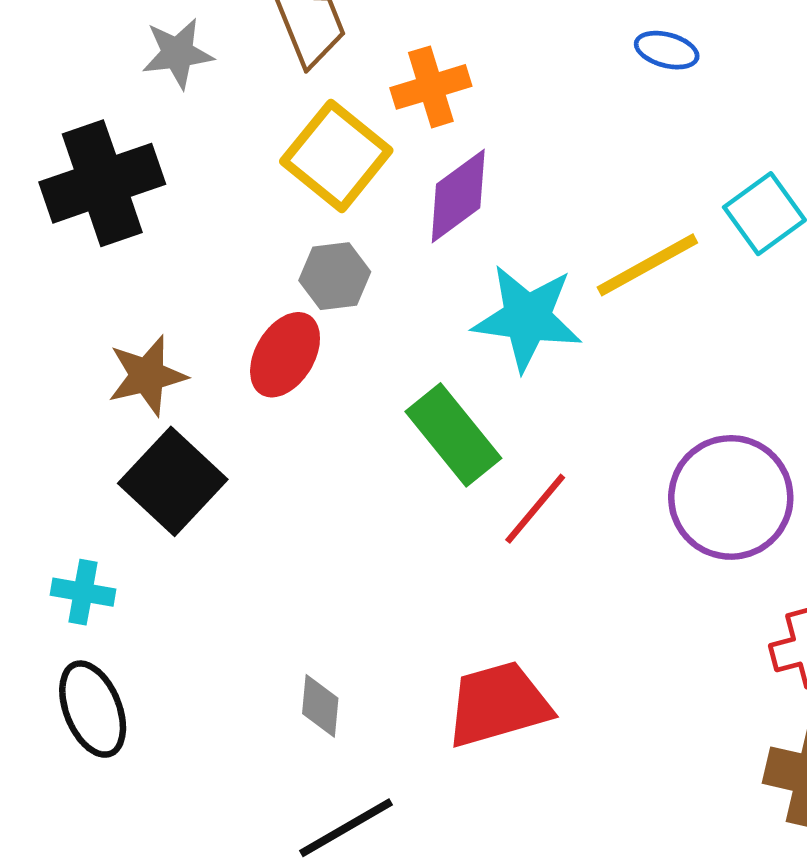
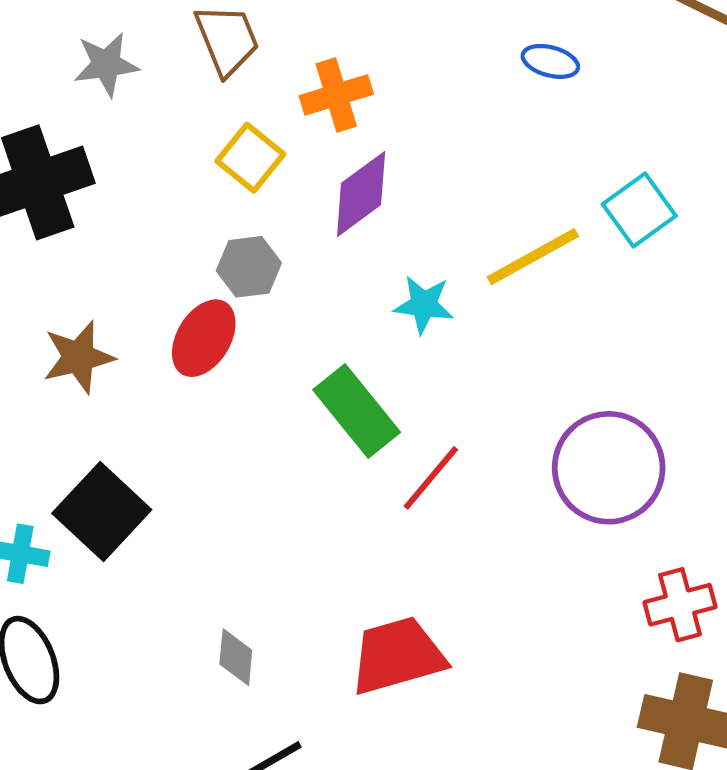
yellow square: (336, 156) -> (250, 158), size x0.7
cyan star: (527, 318) -> (424, 305), size x0.6
black square: (173, 481) -> (102, 511), moved

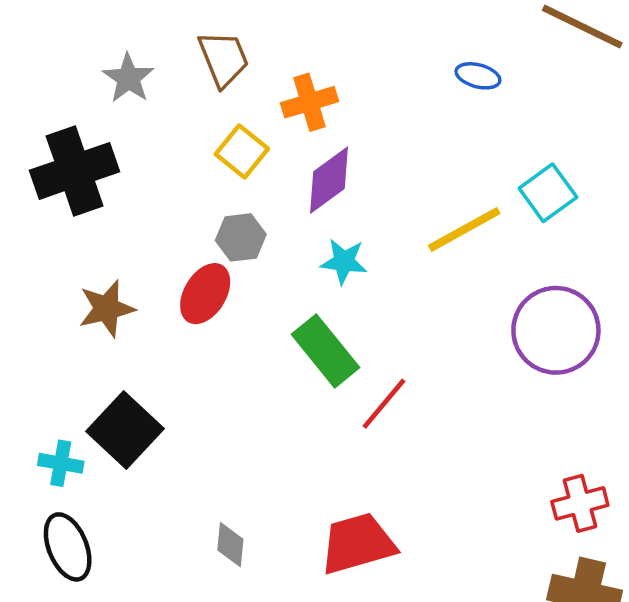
gray star: (106, 64) -> (128, 78), turned -30
cyan star: (424, 305) -> (344, 262), moved
purple circle: (609, 468) -> (556, 330), moved

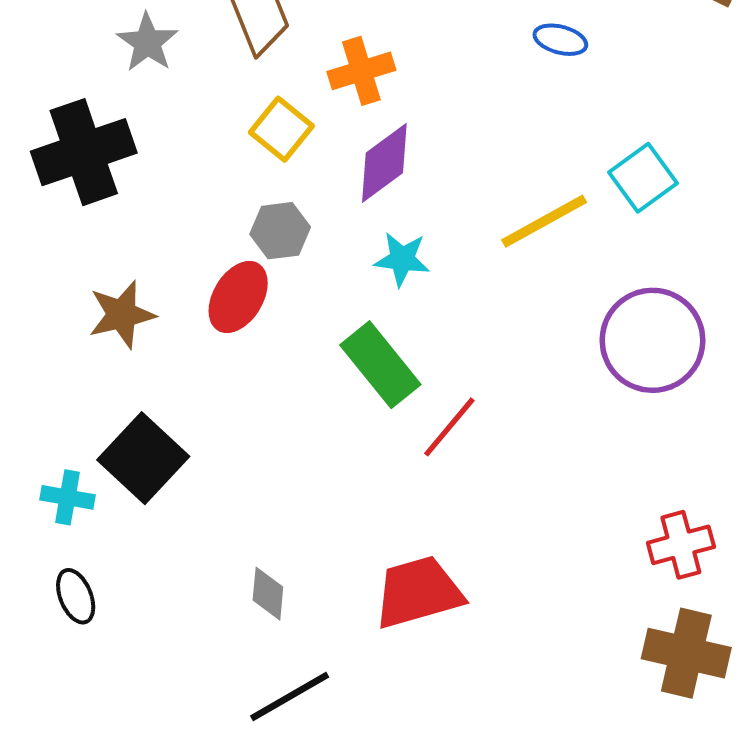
black ellipse: (68, 547) -> (76, 596), size x0.7

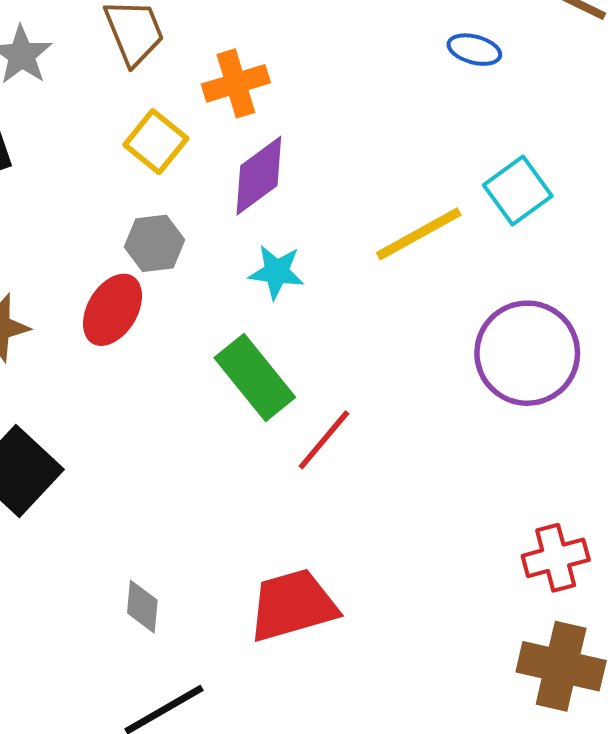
blue ellipse: (560, 40) -> (474, 50), moved

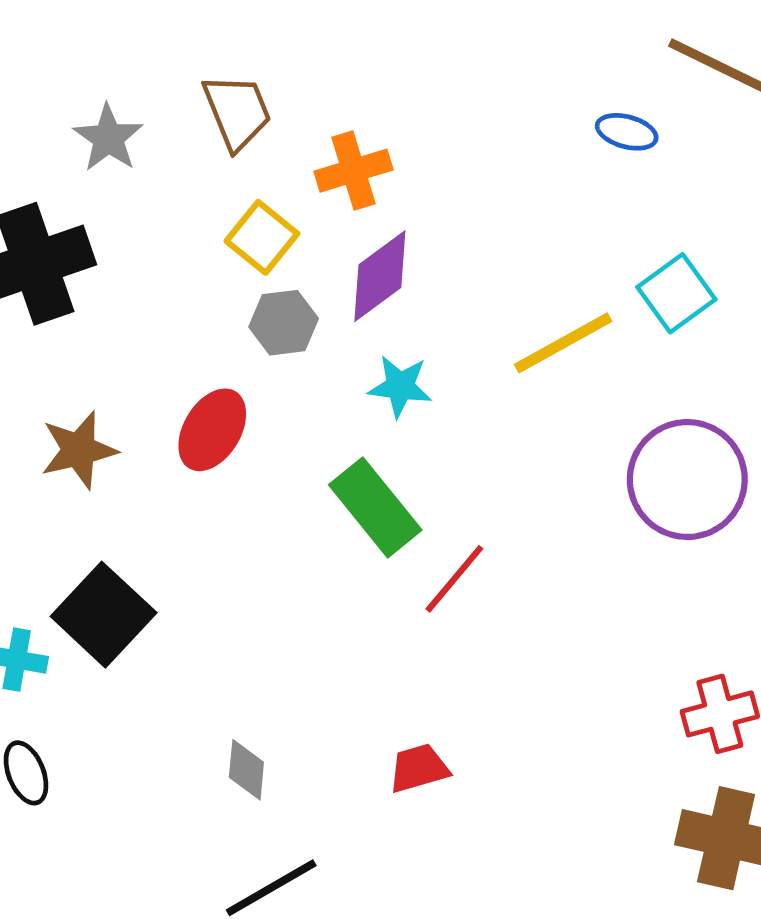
gray hexagon: (154, 243) -> (284, 323), moved
red trapezoid: (293, 605) -> (419, 768), size x0.6

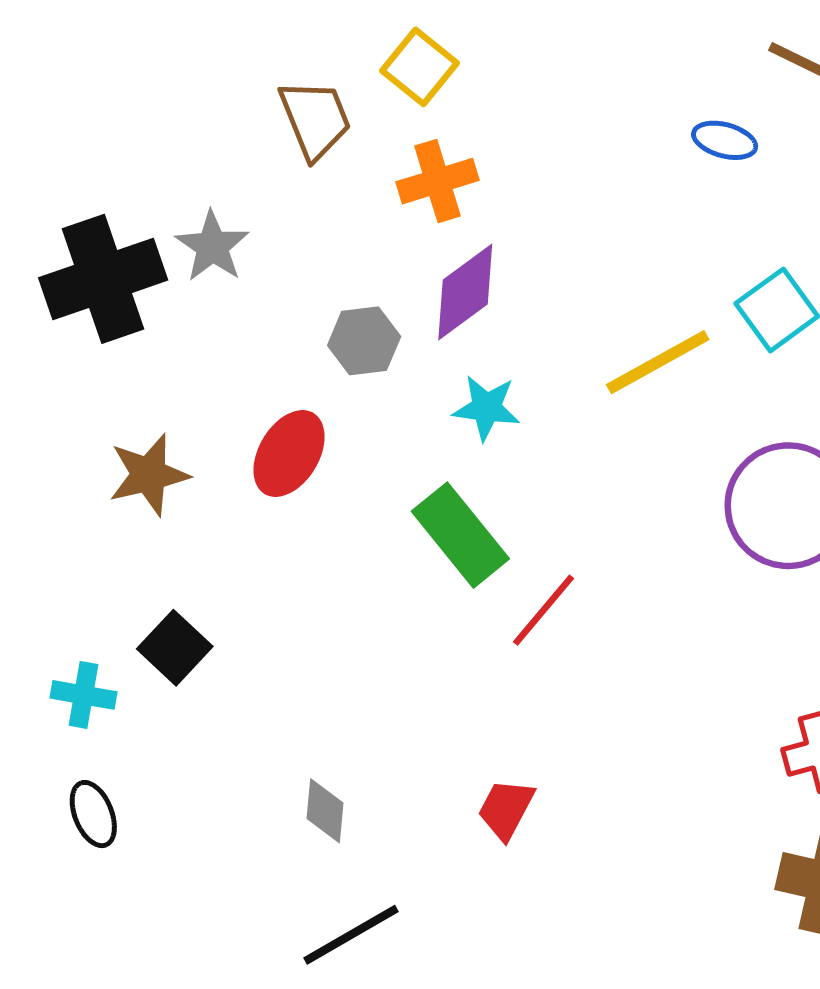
gray star: (108, 138) -> (212, 246), moved
yellow square: (262, 237) -> (420, 67), moved
black square: (104, 615) -> (175, 648), size x0.7
red trapezoid: (419, 768) -> (506, 809), turned -46

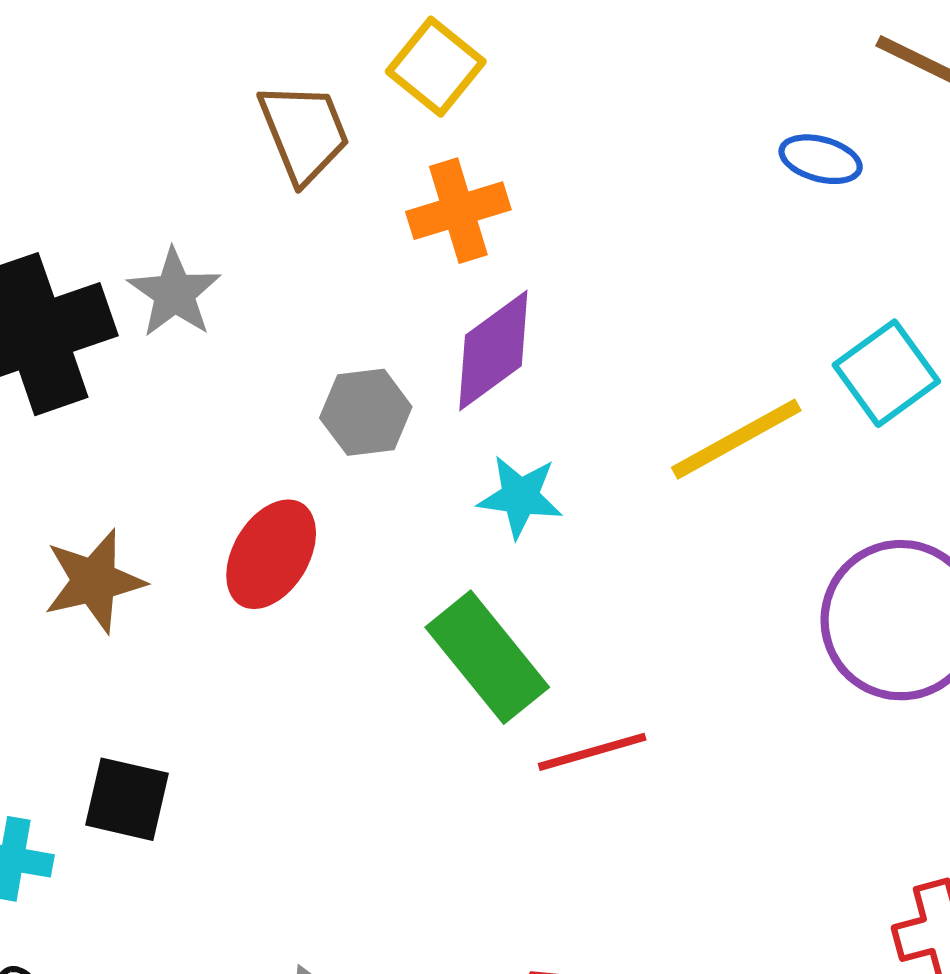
red line: (544, 610) -> (592, 752), turned 34
black square: (175, 648) -> (127, 799), turned -30

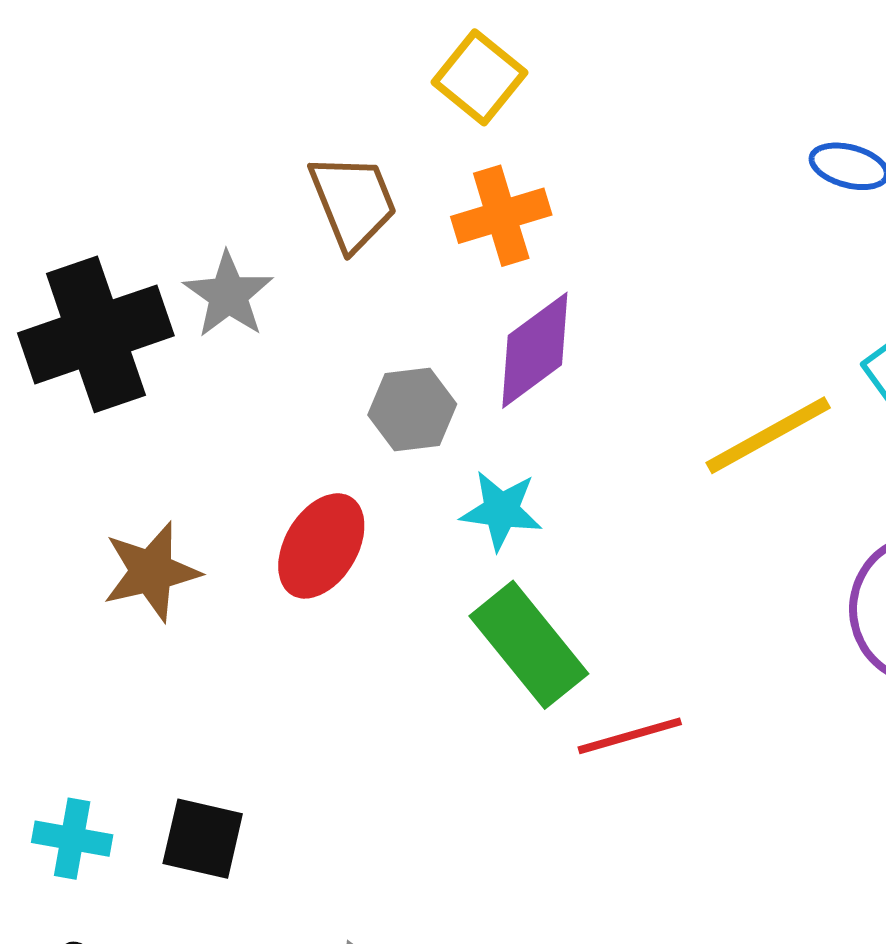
brown trapezoid: (304, 132) -> (353, 202), moved
cyan star: (520, 497) -> (501, 510), moved
black square: (127, 799) -> (203, 839), moved

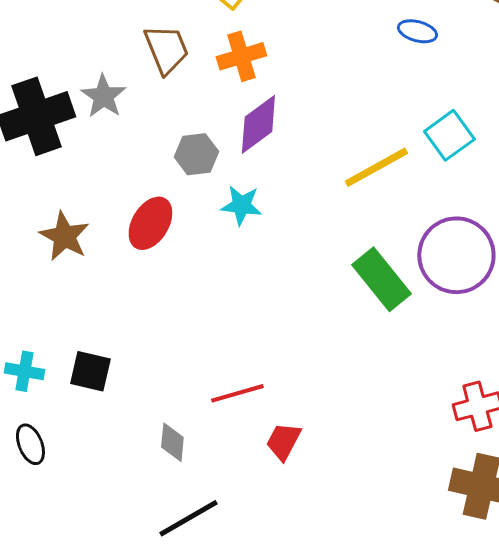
brown star: (151, 572) -> (64, 236), turned -30
green rectangle: (529, 645) -> (381, 279), moved
red line: (630, 736) -> (237, 393), moved

